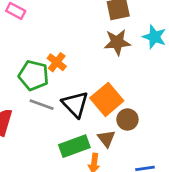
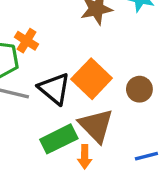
brown circle: (127, 119) -> (139, 89), moved
brown triangle: (106, 139) -> (96, 126), size x1.6

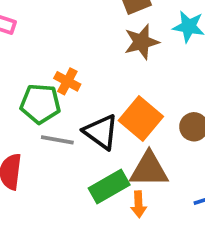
brown triangle: (96, 126) -> (149, 169), turned -42

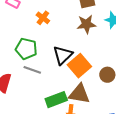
orange cross: (67, 81) -> (43, 18), moved
black triangle: (101, 132) -> (63, 55), moved, turned 30

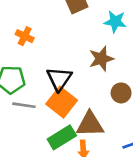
brown star: (86, 24) -> (101, 59), moved
orange square: (79, 66) -> (62, 102), moved

